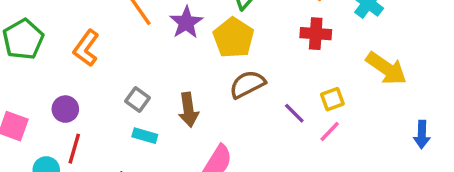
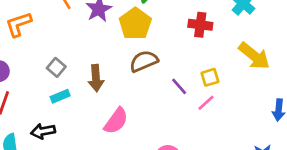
orange L-shape: (86, 48) -> (18, 24), turned 32
cyan rectangle: (145, 136) -> (60, 96), turned -42

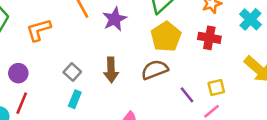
yellow pentagon: (135, 24) -> (166, 37), moved
brown arrow: (96, 78) -> (111, 70), moved
cyan rectangle: (60, 96) -> (75, 99), turned -48

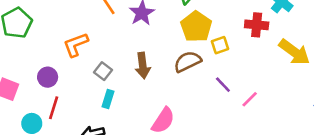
orange L-shape: (39, 30) -> (76, 45), moved
red cross: (209, 38) -> (257, 25), moved
yellow square: (216, 88) -> (220, 45), moved

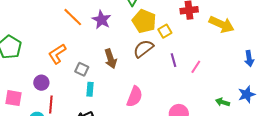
purple line: (223, 85) -> (173, 60), turned 40

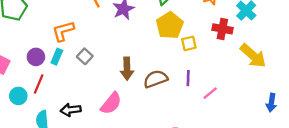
brown semicircle: (143, 49) -> (156, 79), moved
brown arrow: (111, 59) -> (127, 69), moved
cyan rectangle: (90, 89) -> (57, 57), moved
pink semicircle: (135, 97) -> (111, 103), moved

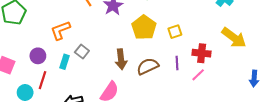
yellow pentagon: (170, 25) -> (144, 27), moved
red cross: (222, 29) -> (202, 53), moved
cyan rectangle: (57, 57) -> (65, 62), moved

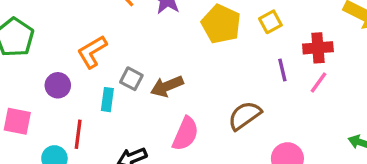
purple circle: (38, 56) -> (58, 85), moved
brown arrow: (121, 59) -> (167, 86), moved, turned 84
brown semicircle: (148, 66) -> (245, 116), moved

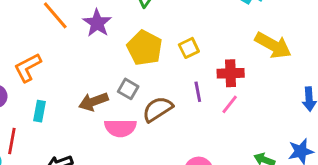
gray square: (131, 79) -> (128, 89), moved
brown semicircle: (245, 116) -> (158, 109), moved
pink semicircle: (185, 134) -> (120, 128), moved, turned 64

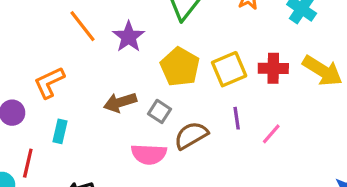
yellow square: (189, 48) -> (229, 69), size x1.5
red cross: (231, 73) -> (273, 68), moved
brown arrow: (94, 102) -> (120, 102), moved

